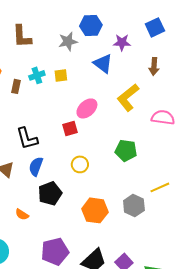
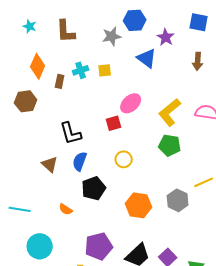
blue square: (155, 27) -> (199, 22), turned 36
purple star: (122, 42) -> (166, 37), turned 30
yellow L-shape: (128, 97) -> (170, 112), moved

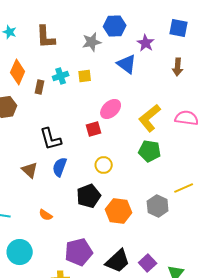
black pentagon: (94, 188) -> (89, 196), moved

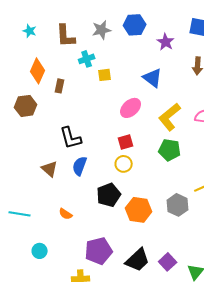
gray star: (92, 42) -> (102, 30), moved
blue triangle: (127, 64) -> (153, 78), moved
cyan cross: (61, 76) -> (87, 59), moved
red square: (94, 129) -> (126, 142), moved
cyan circle: (20, 252) -> (40, 251), size x0.6

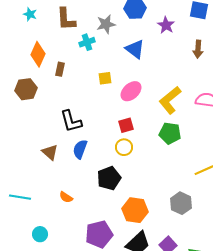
gray star: (102, 30) -> (106, 24), moved
yellow square: (105, 75) -> (105, 78), moved
blue triangle: (153, 78) -> (135, 49), moved
gray hexagon: (178, 205) -> (181, 203), moved
orange hexagon: (139, 210) -> (135, 210), moved

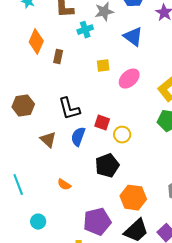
brown hexagon: (26, 89) -> (23, 106), moved
red square: (126, 125) -> (102, 123), moved, turned 35
cyan line: (20, 197) -> (18, 185), turned 60

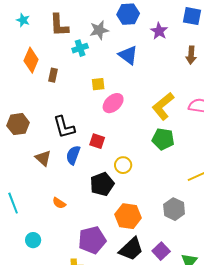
pink ellipse: (129, 79) -> (113, 103), moved
yellow circle: (122, 135) -> (123, 165), moved

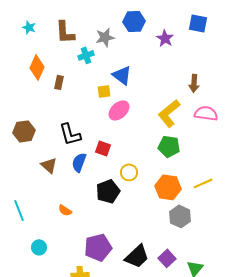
blue triangle: (128, 55) -> (122, 75), moved
brown arrow: (191, 55) -> (194, 83), moved
orange hexagon: (128, 216) -> (168, 187), moved

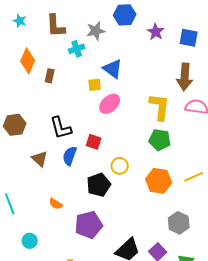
blue square: (198, 23) -> (189, 38), moved
brown arrow: (194, 83) -> (185, 77), size x1.5
yellow L-shape: (169, 113) -> (160, 107), turned 136
gray hexagon: (180, 216) -> (179, 223), moved
purple pentagon: (98, 247) -> (89, 225), moved

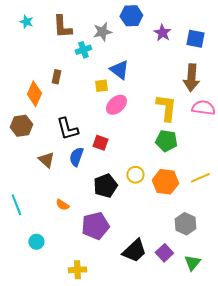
orange diamond: (28, 61) -> (34, 94), moved
yellow circle: (120, 166) -> (135, 175), moved

